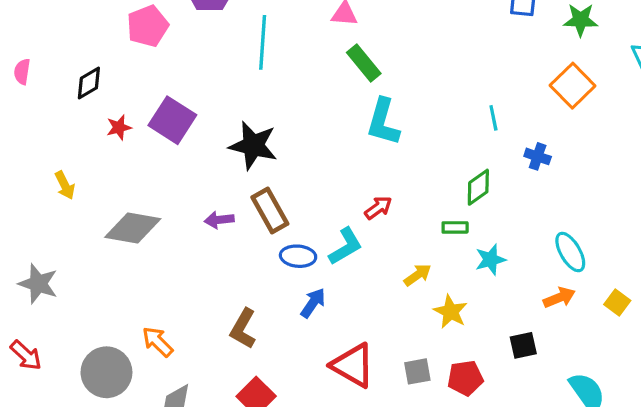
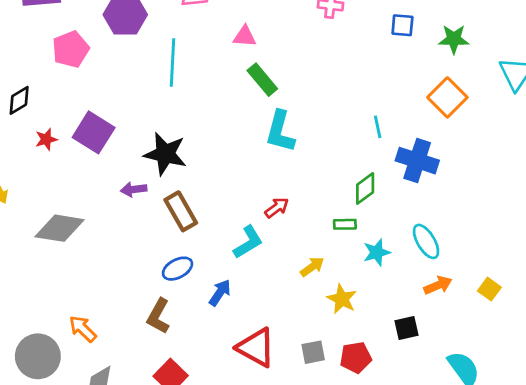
blue cross: (538, 156) -> (417, 161), size x1.8
purple arrow: (219, 220) -> (134, 189), moved
cyan ellipse: (570, 252) -> (426, 241), moved
blue ellipse: (298, 256) -> (177, 269), moved, turned -32

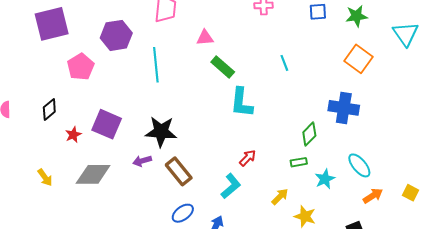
cyan line: (378, 127) -> (284, 63), moved
gray diamond: (60, 228) -> (93, 174), moved

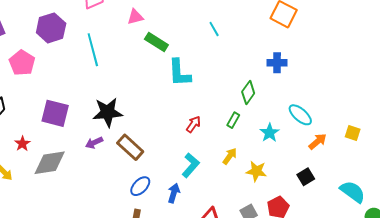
blue cross: (344, 108) -> (277, 63), size x0.7
red star: (73, 135) -> (22, 144), moved
green rectangle: (299, 162) -> (233, 120), moved, turned -42
cyan L-shape: (231, 186) -> (191, 165), moved

